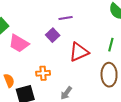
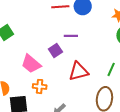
pink trapezoid: (19, 43) -> (31, 64), moved

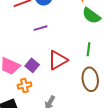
purple square: (55, 51) -> (32, 65), moved

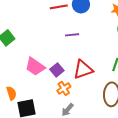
orange cross: (24, 85) -> (64, 88), moved, turned -32

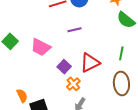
pink trapezoid: (35, 67) -> (41, 47), moved

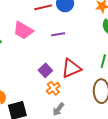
pink trapezoid: (41, 47) -> (23, 30), moved

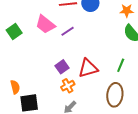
purple line: (58, 34) -> (68, 31), moved, turned -32

